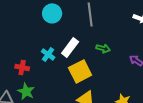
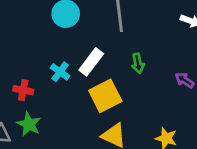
green arrow: (103, 48) -> (138, 63), turned 64

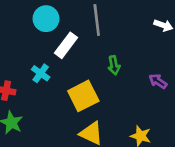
white rectangle: (91, 62) -> (66, 45), moved

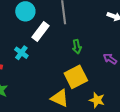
yellow square: (83, 96) -> (76, 77), moved

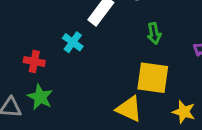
yellow square: (76, 77) -> (153, 78), turned 35

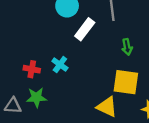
cyan cross: (73, 42) -> (60, 65), moved
green star: (40, 97) -> (36, 97), turned -30

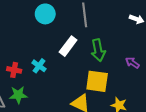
white rectangle: (85, 29) -> (68, 46), moved
green arrow: (127, 47) -> (98, 50), size x1.5

